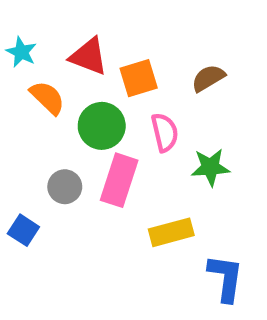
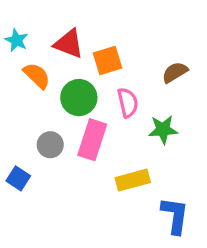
brown semicircle: (208, 78) -> (175, 72), moved

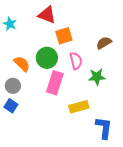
red triangle: (69, 44) -> (47, 15), moved
orange semicircle: (37, 76) -> (22, 64), moved
gray circle: (50, 145) -> (13, 86), moved

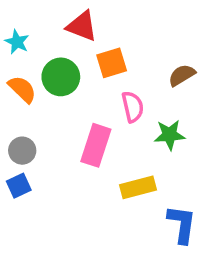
green circle: (47, 58) -> (61, 77), moved
orange semicircle: (22, 64) -> (22, 89), moved
blue square: (11, 106) -> (19, 186), turned 32

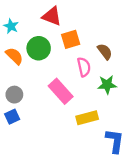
brown semicircle: (182, 75) -> (105, 52), moved, turned 84
pink rectangle: (96, 145) -> (61, 91), turned -60

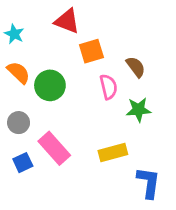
green circle: (39, 48) -> (50, 85), moved
pink rectangle: (61, 91) -> (54, 148), moved
blue square: (12, 117) -> (23, 163), moved

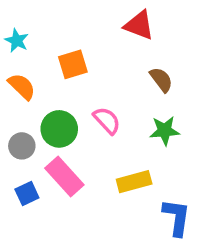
red triangle: (67, 21) -> (139, 25), moved
orange square: (91, 51) -> (73, 64), moved
green circle: (50, 85) -> (59, 129), moved
pink semicircle: (109, 87) -> (107, 120), moved, turned -30

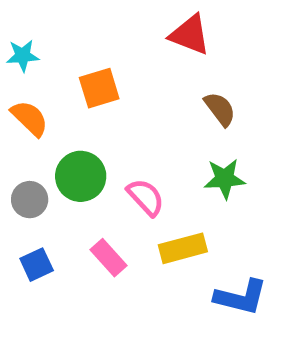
cyan star: (17, 41) -> (23, 56), turned -30
pink semicircle: (107, 120) -> (146, 197), moved
pink rectangle: (64, 177) -> (109, 258), moved, size x0.7
blue L-shape: (177, 217) -> (241, 297), turned 96

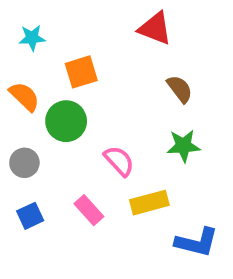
cyan star: (23, 56) -> (32, 38), moved
green circle: (81, 176) -> (66, 121), moved

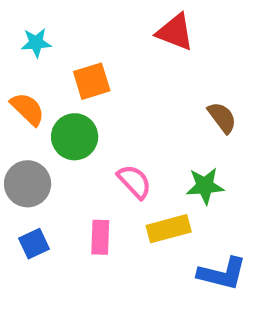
brown semicircle: (180, 89) -> (222, 118), moved
green star: (183, 146) -> (205, 186), moved
gray circle: (24, 163) -> (28, 184), size x1.4
pink rectangle: (89, 210) -> (100, 237), turned 44

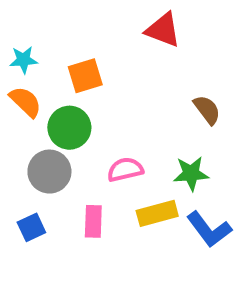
cyan star: (36, 43) -> (24, 60), moved
pink semicircle: (134, 182) -> (125, 170), turned -60
gray circle: (28, 184) -> (49, 172), moved
blue L-shape: (222, 274) -> (209, 229), moved, turned 39

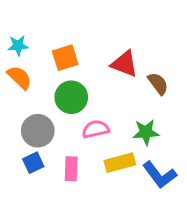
red triangle: (163, 30) -> (124, 64), moved
green circle: (69, 128) -> (71, 97), moved
blue square: (31, 227) -> (33, 163), moved

